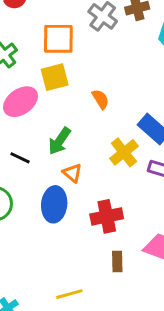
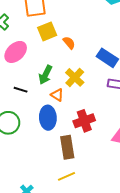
yellow square: (55, 77) -> (47, 31), moved
yellow cross: (124, 152) -> (75, 77), moved
brown rectangle: (117, 261) -> (67, 147), moved, size x1.6

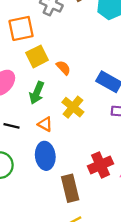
green arrow: (46, 75) -> (37, 93), moved
orange triangle: (57, 95) -> (45, 124), moved
red cross: (84, 121) -> (100, 165), moved

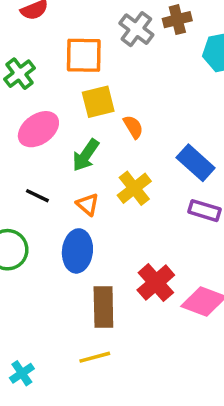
red cross: (100, 165) -> (156, 283), turned -30

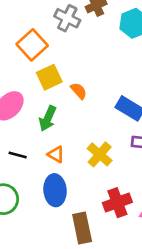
orange square: (84, 55) -> (32, 45), turned -32
yellow cross: (134, 188) -> (100, 154), moved
red cross: (156, 283) -> (117, 203), turned 32

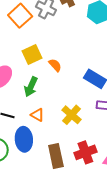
orange square: (32, 45) -> (20, 16), moved
blue ellipse: (55, 190) -> (24, 139), moved
brown rectangle: (82, 228) -> (56, 156), moved

